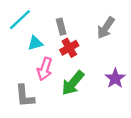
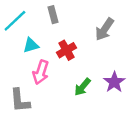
gray rectangle: (61, 27) -> (53, 15), moved
green arrow: (73, 83) -> (82, 87), moved, size x0.7

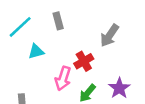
red cross: (66, 50) -> (84, 61), moved
pink arrow: (41, 72) -> (63, 78), moved

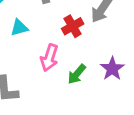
red cross: (84, 61) -> (73, 26), moved

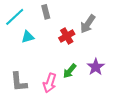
pink arrow: (49, 58) -> (50, 83), moved

